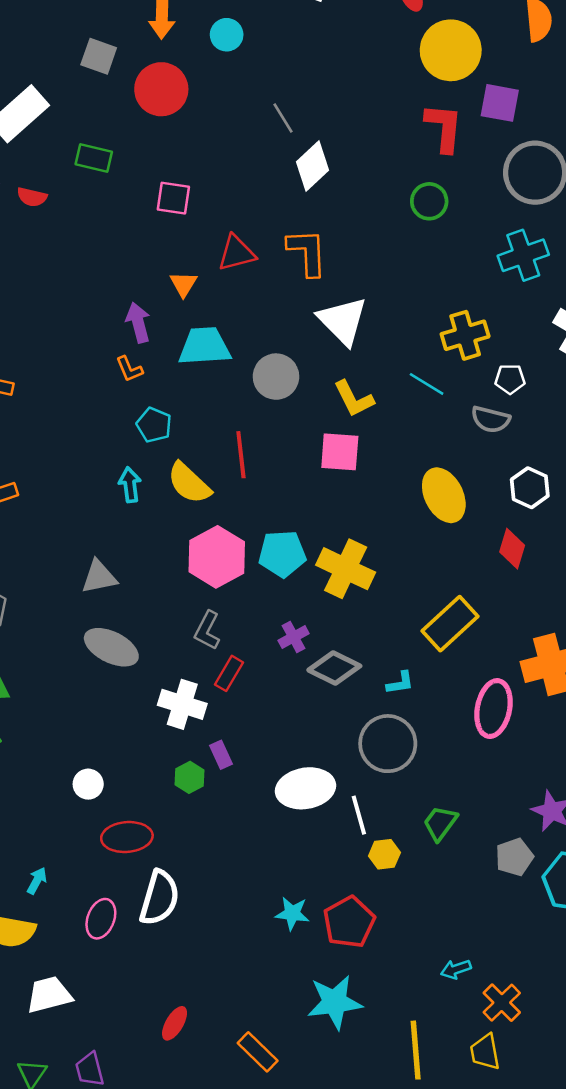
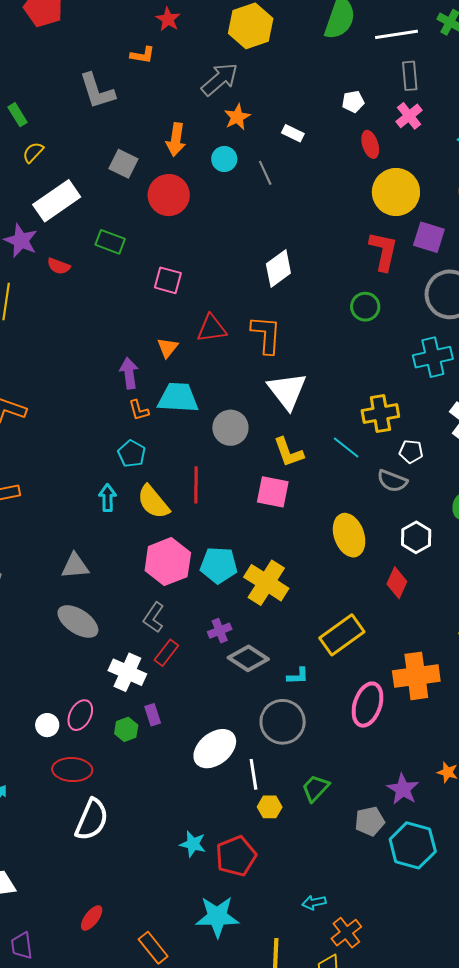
gray line: (283, 118) -> (265, 173), moved
orange L-shape: (129, 369) -> (139, 410), moved
white ellipse: (305, 788) -> (215, 749), turned -36
pink ellipse: (101, 919) -> (80, 715), moved

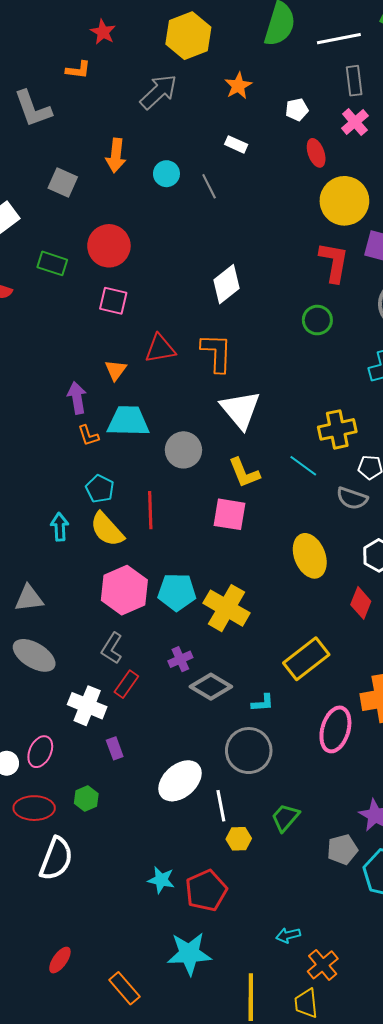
orange star: (237, 117) -> (238, 86), moved
red circle: (169, 195) -> (109, 246), moved
cyan pentagon: (132, 454) -> (100, 489), moved
green hexagon: (126, 729) -> (86, 798), moved

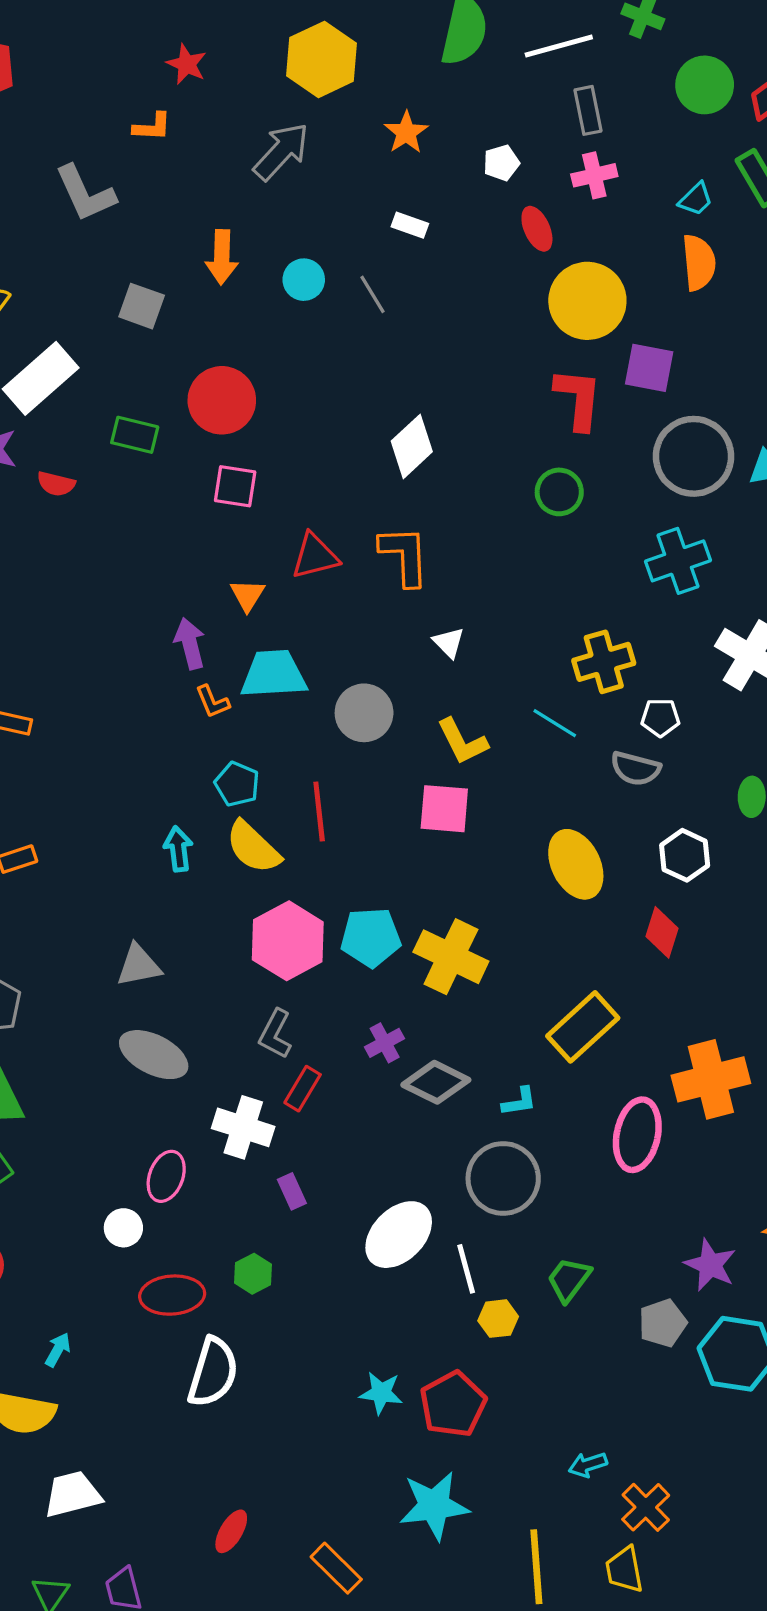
pink cross: (355, 122) -> (594, 175), turned 32
white triangle: (240, 410) -> (449, 643), size x0.5
pink ellipse: (40, 752) -> (166, 1176), moved

